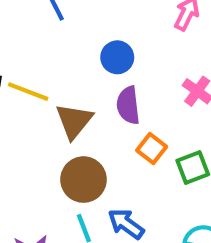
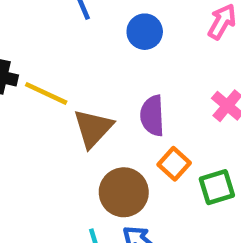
blue circle: (117, 57) -> (145, 32), moved
brown circle: (83, 180) -> (124, 192), moved

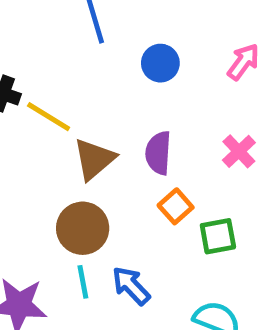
brown circle: (124, 192) -> (83, 228), moved

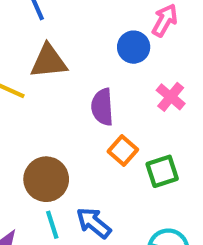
blue circle: (160, 63) -> (134, 47), moved
brown triangle: (94, 159) -> (49, 61), moved, turned 42

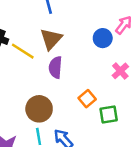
brown triangle: (49, 61) -> (51, 39), turned -50
purple semicircle: (102, 107) -> (55, 67), moved

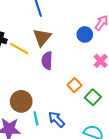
brown circle: (39, 109) -> (21, 101), moved
green square: (109, 114) -> (93, 97), turned -35

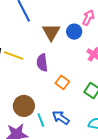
brown triangle: (42, 37) -> (51, 32), moved
orange square: (74, 85) -> (62, 82), moved

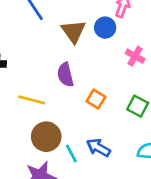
yellow line: (14, 56) -> (32, 100), moved

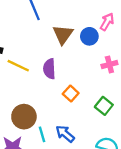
pink cross: (135, 56) -> (109, 64), turned 35
yellow line: (32, 100) -> (18, 66), moved

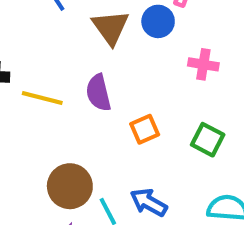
pink cross: (109, 64) -> (203, 64), turned 35
orange square: (71, 94) -> (145, 129), turned 35

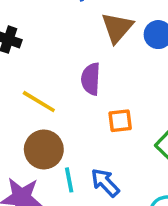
yellow line: (42, 98) -> (39, 102), moved

